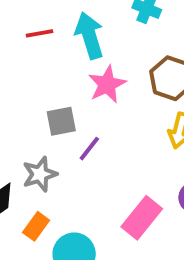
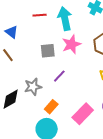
gray square: (61, 121) -> (48, 51), moved
orange rectangle: (36, 226) -> (51, 107), moved

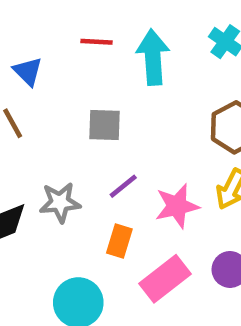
pink star: (71, 44) -> (177, 206), moved
orange rectangle: (51, 107) -> (119, 241), moved, turned -32

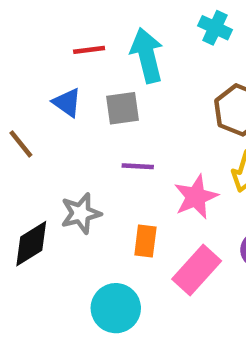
blue triangle: (28, 71) -> (67, 103), moved
gray square: (104, 125) -> (123, 108), moved
purple line: (123, 186) -> (138, 166), moved, turned 52

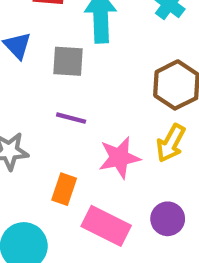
pink rectangle: (197, 270) -> (106, 226), turned 63

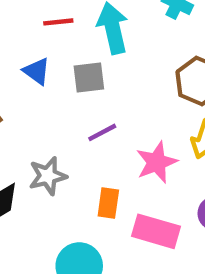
purple line: (71, 118) -> (102, 132), turned -32

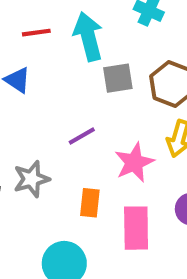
gray square: (89, 78) -> (118, 78), moved
pink rectangle: (156, 231) -> (136, 228), turned 75

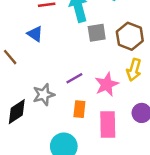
purple line: (82, 136) -> (74, 78), moved

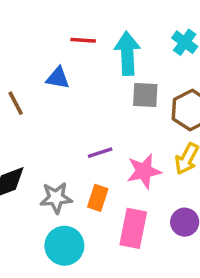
blue triangle: (35, 34) -> (58, 78), turned -36
gray star: (44, 95) -> (56, 198), moved

